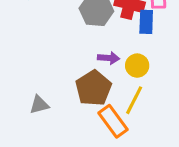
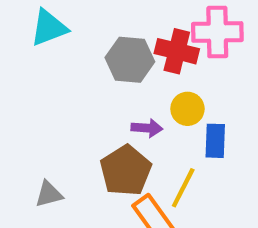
blue rectangle: (146, 22) -> (215, 141), moved
yellow circle: (137, 66) -> (187, 109), moved

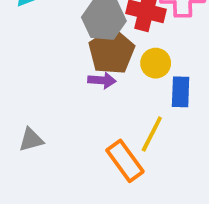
purple arrow: (147, 128) -> (102, 80), moved
brown pentagon: (126, 171) -> (112, 52), moved

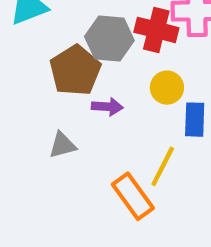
brown pentagon: (112, 52) -> (75, 70), moved
gray triangle: (31, 140) -> (63, 145), moved

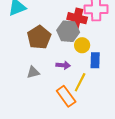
gray hexagon: (109, 39) -> (68, 31), moved
purple arrow: (107, 107) -> (63, 65), moved

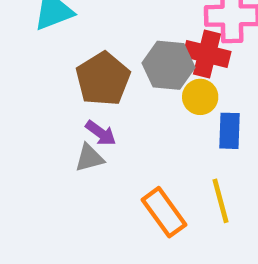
red cross: (77, 18) -> (207, 54), moved
purple arrow: (63, 65) -> (101, 133), moved, turned 32
yellow line: (80, 82) -> (221, 201), moved, turned -42

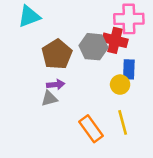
yellow circle: (200, 97) -> (120, 85), moved
blue rectangle: (230, 131) -> (129, 69), moved
purple arrow: (101, 133) -> (56, 85), turned -42

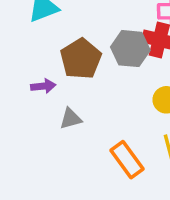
purple arrow: (56, 85) -> (43, 86), moved

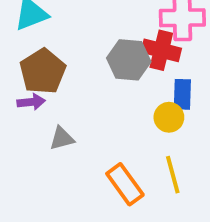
brown pentagon: (81, 59) -> (43, 71), moved

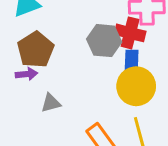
blue rectangle: (182, 94) -> (132, 62), moved
yellow circle: (169, 117) -> (136, 86), size x1.6

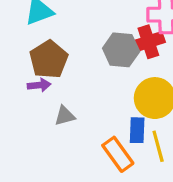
red cross: (130, 33) -> (148, 42), turned -32
blue rectangle: (132, 62) -> (137, 130), moved

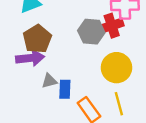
purple arrow: (39, 85) -> (30, 58), size x1.6
blue rectangle: (137, 130) -> (65, 89), moved

